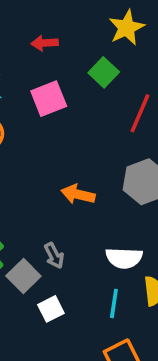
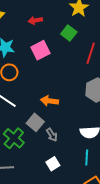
orange arrow: (78, 194) -> (49, 101), moved
gray square: (23, 276) -> (35, 122), moved

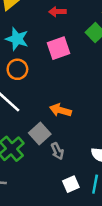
white square: (53, 164) -> (71, 184), moved

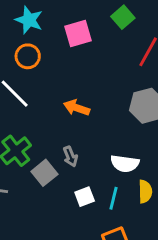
gray square: (40, 133) -> (44, 173), moved

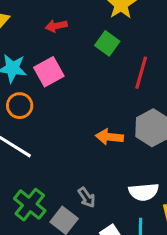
pink square: (78, 34) -> (49, 72), moved
orange arrow: (77, 108) -> (109, 137), moved

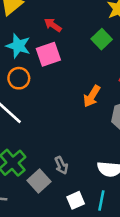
red arrow: (56, 26) -> (53, 25), moved, turned 36
orange arrow: (109, 137) -> (92, 96), moved, turned -75

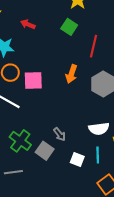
pink square: (48, 54) -> (33, 80), moved, turned 30
white square: (76, 200) -> (77, 160), turned -32

